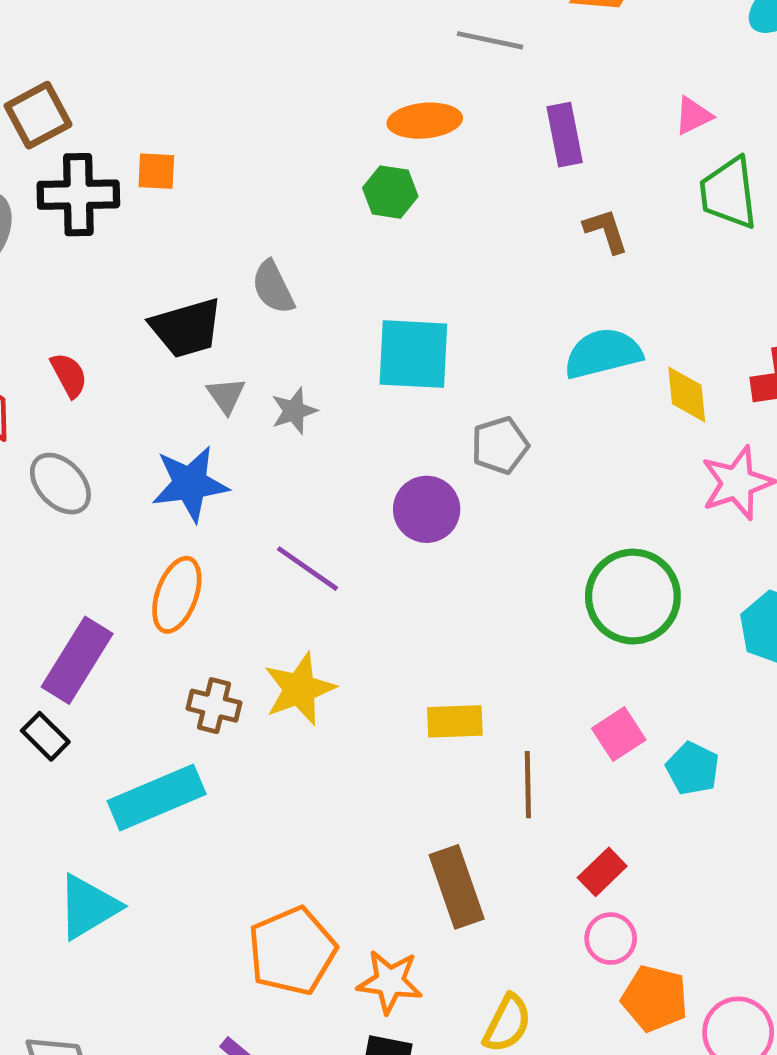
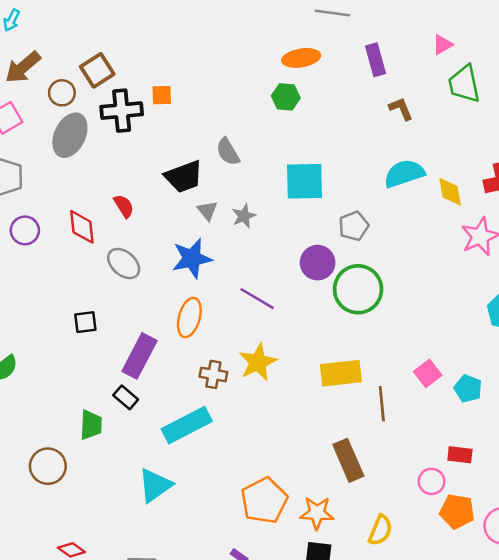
green circle: (633, 597) -> (358, 289), moved
yellow rectangle: (455, 721) -> (341, 373), size x1.4
red rectangle: (602, 872) -> (460, 455), moved, turned 55

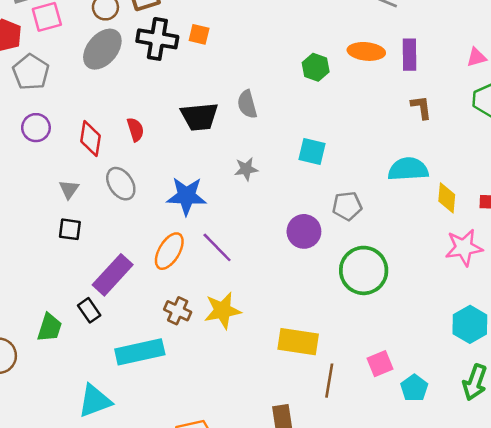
orange ellipse: (301, 58) -> (366, 51), moved
cyan square: (304, 181) -> (312, 151), size x0.7
gray triangle: (207, 211) -> (69, 189), moved
green circle: (358, 289) -> (364, 270), moved
purple line: (257, 299) -> (217, 247), moved

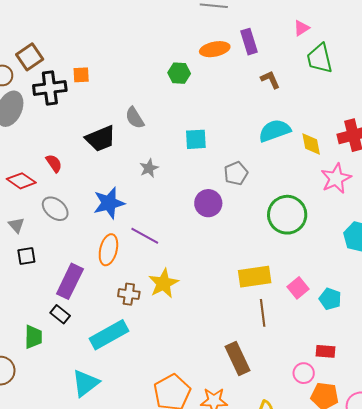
red diamond: (91, 139) -> (21, 181), turned -48
green circle: (364, 270) -> (287, 215), moved
yellow rectangle: (298, 342) -> (255, 277), moved

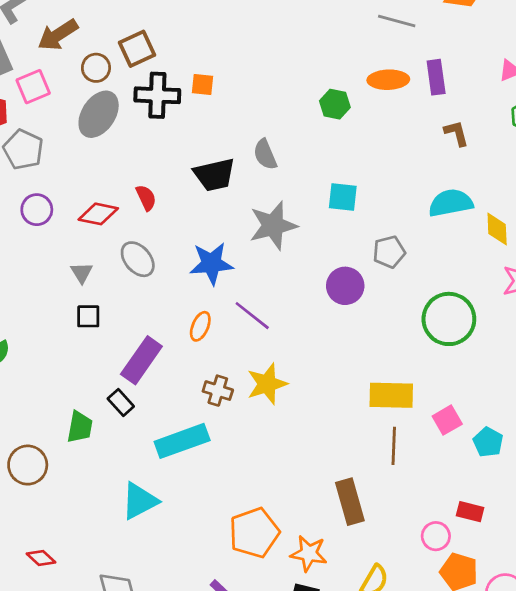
gray star: (149, 168) -> (273, 225), size x1.8
red diamond: (21, 181) -> (98, 214), turned -32
orange ellipse: (108, 250) -> (200, 326), size x0.7

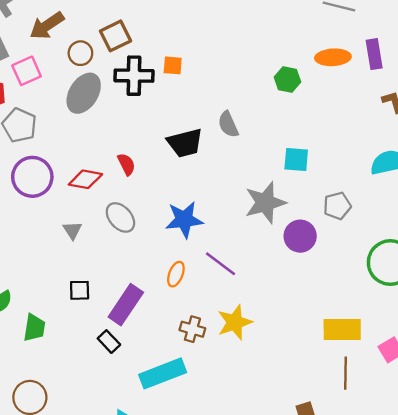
purple circle: (37, 210) -> (32, 177), size x1.5
gray star: (273, 225) -> (265, 203), moved
black square: (88, 316) -> (80, 290), moved
green trapezoid: (80, 427) -> (34, 328), moved

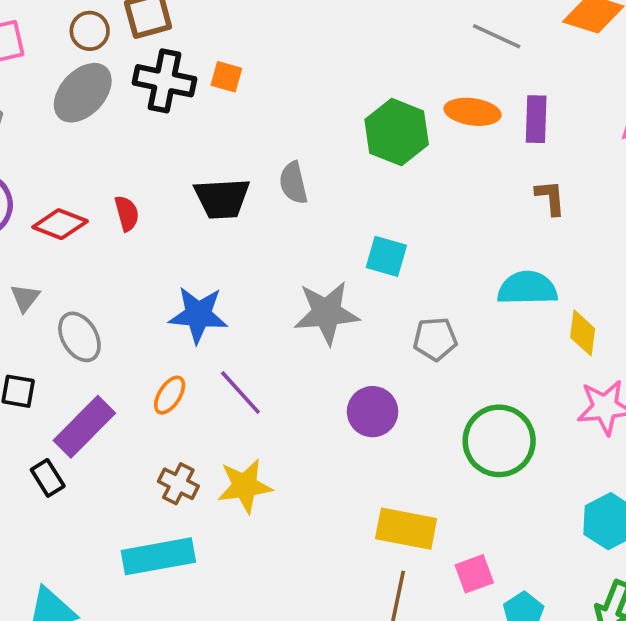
green hexagon: (287, 80) -> (397, 132), size x1.6
gray ellipse: (120, 217) -> (79, 337), moved
purple circle: (300, 236) -> (373, 412), moved
cyan rectangle: (163, 373) -> (158, 556), moved

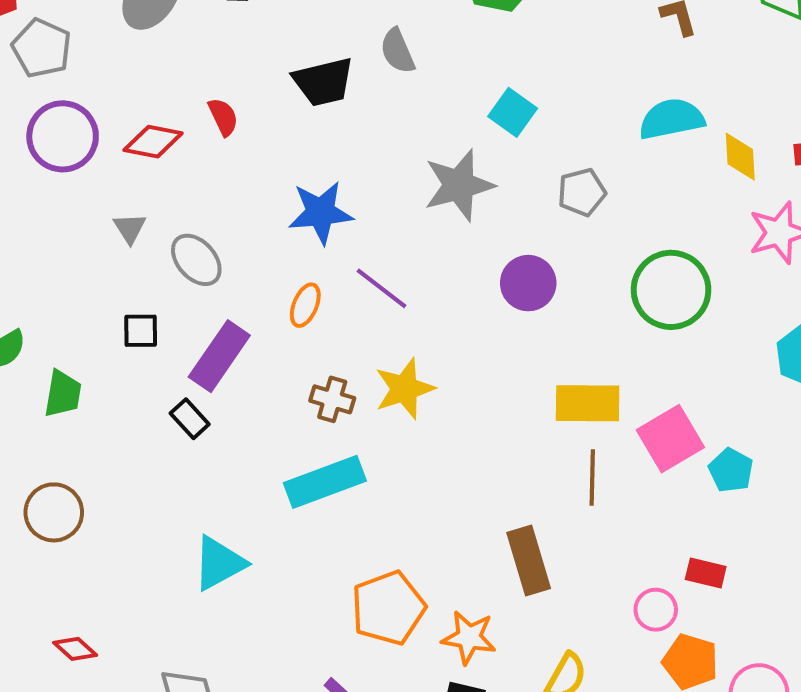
cyan square: (386, 256) -> (513, 112), turned 30
pink square: (474, 574) -> (670, 439), size x1.5

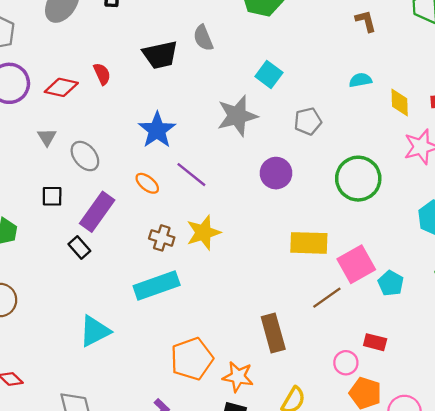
cyan semicircle: (672, 119) -> (360, 80), size x0.6
blue star: (321, 213) -> (157, 130), turned -30
orange ellipse: (305, 305) -> (147, 183), turned -75
brown line: (592, 478) -> (327, 298), moved, turned 52

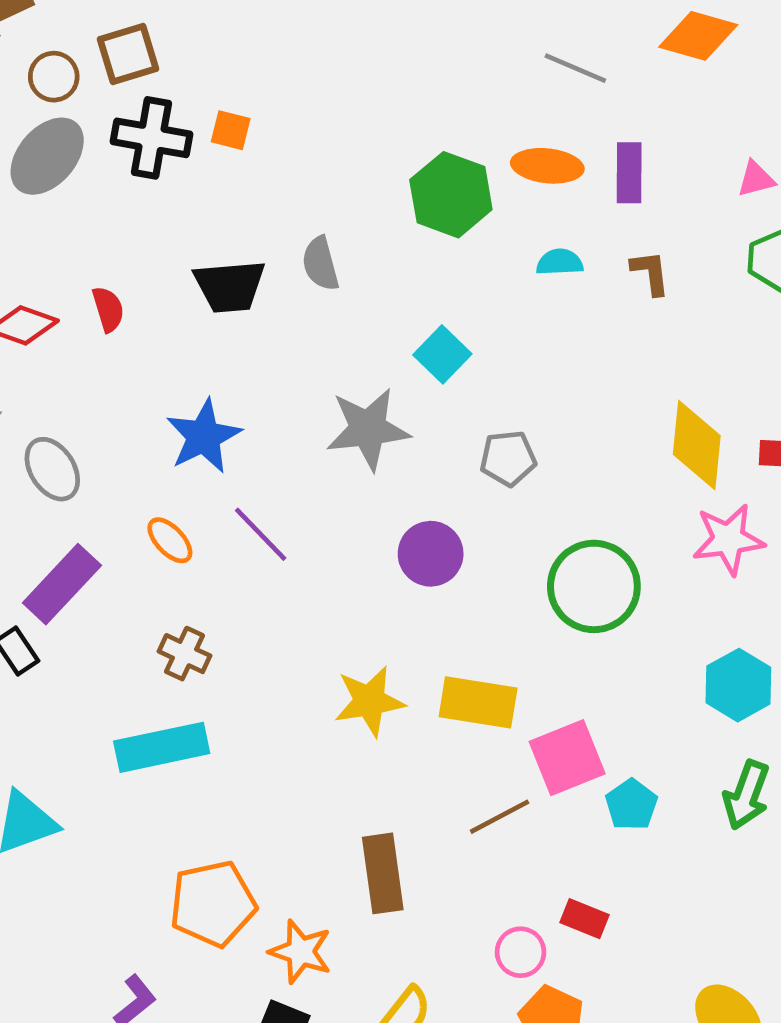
cyan semicircle: (360, 80) -> (560, 262), moved
yellow diamond: (400, 103) -> (697, 445), size x1.5
yellow star: (204, 233) -> (369, 701), moved

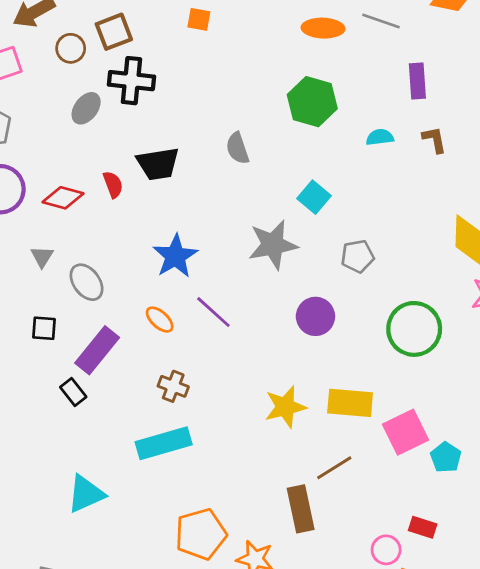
orange square: (231, 130) -> (199, 19), moved
gray ellipse: (47, 156) -> (86, 108), moved, size x0.7
orange ellipse: (547, 166) -> (323, 28), moved
black trapezoid: (230, 286) -> (158, 164), moved
brown line: (500, 817) -> (334, 468), moved

